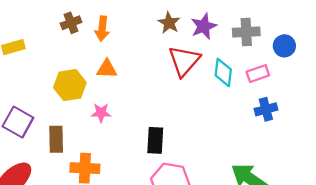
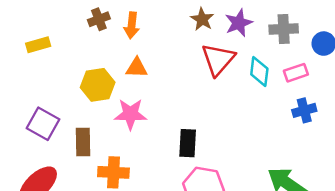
pink star: (101, 113) -> (130, 114), size x1.5

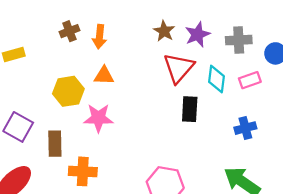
blue cross: (304, 110) -> (245, 128), moved
black rectangle: (188, 143) -> (190, 109), moved

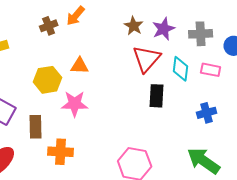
orange arrow: (100, 37) -> (76, 16), moved, turned 35
pink rectangle: (250, 80) -> (211, 70), turned 30

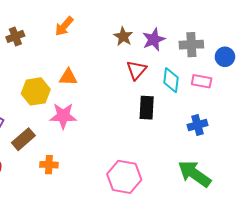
brown cross: (49, 26) -> (15, 36), moved
red triangle: (147, 59) -> (136, 70), size x0.7
brown rectangle: (36, 127) -> (23, 139), turned 50
orange cross: (61, 152) -> (49, 165), size x0.7

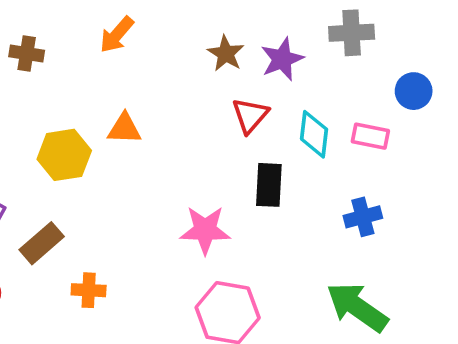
brown cross: (15, 36) -> (27, 53), turned 30
gray cross: (191, 45) -> (352, 33), moved
pink star: (63, 116) -> (205, 230), moved

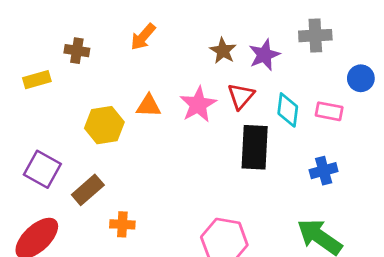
black rectangle: (269, 185) -> (255, 147), size x1.4
pink star: (205, 230) -> (198, 104), moved, turned -30

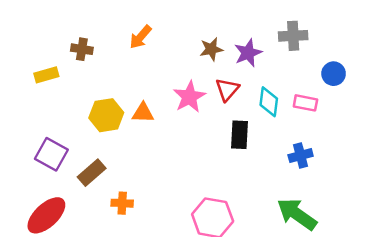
brown star: (223, 51) -> (211, 49), turned 30
orange triangle: (148, 106) -> (143, 113), moved
black rectangle: (255, 147) -> (239, 135), size x0.7

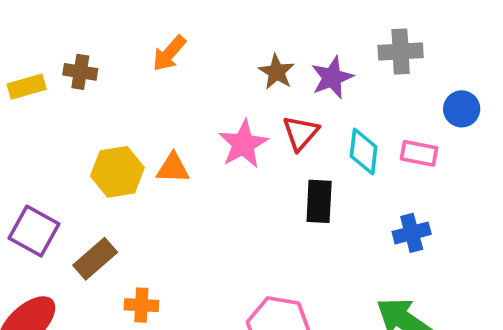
brown star: (211, 49) -> (277, 72), turned -30
yellow rectangle: (46, 75) -> (27, 87), moved

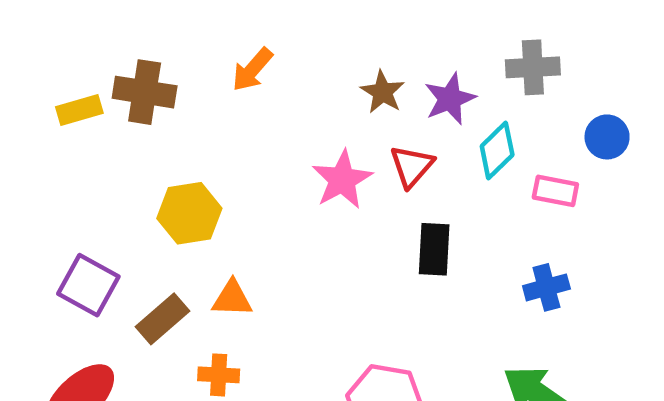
brown cross: (80, 72) -> (145, 92), size x1.5
cyan diamond: (364, 151) -> (497, 150), moved, turned 39
orange triangle: (173, 168) -> (232, 299), moved

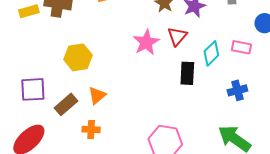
cyan diamond: (497, 150) -> (211, 53), moved
purple square: (88, 285) -> (33, 89), turned -32
orange triangle: (232, 299) -> (97, 95), turned -42

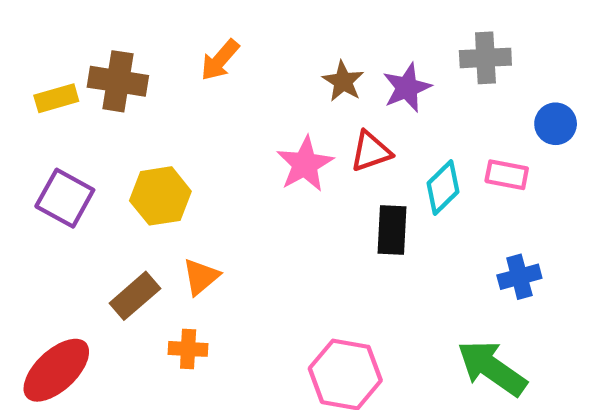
red triangle: (177, 36) -> (371, 151), turned 30
purple square: (33, 89) -> (65, 198), moved, turned 32
blue cross: (237, 90) -> (519, 277), moved

